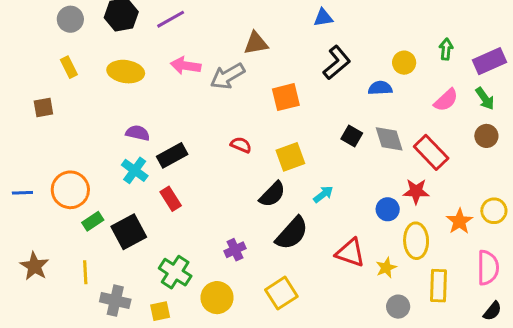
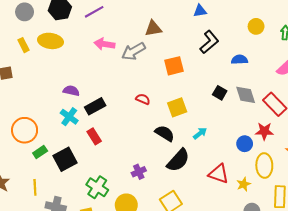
yellow circle: (404, 63) -> (256, 26), moved
yellow ellipse: (126, 72) -> (50, 41), moved
black semicircle: (272, 194) -> (165, 133), turned -102

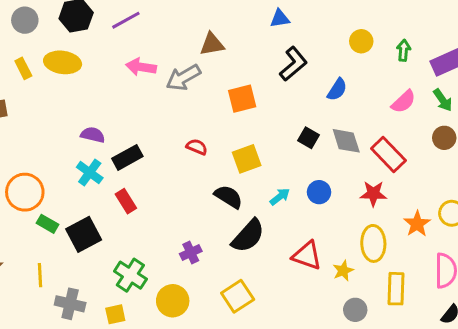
blue semicircle: (239, 60) -> (337, 90), turned 126
blue circle: (245, 144) -> (319, 192), moved
green rectangle: (40, 152) -> (47, 224), turned 64

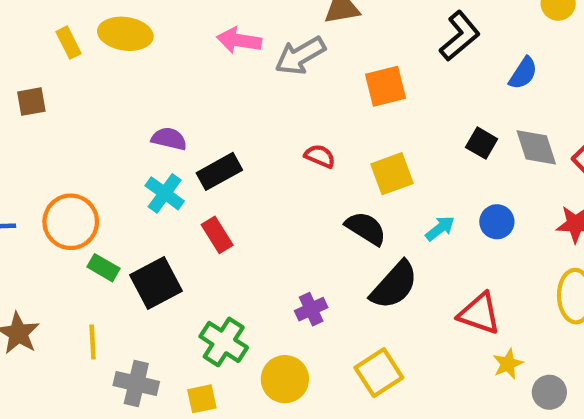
yellow star: (343, 271) -> (508, 364), moved

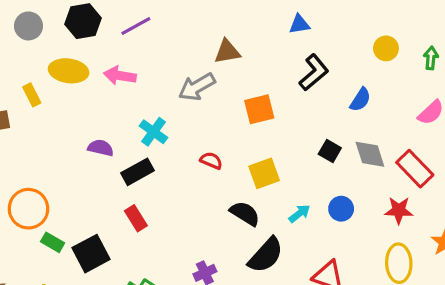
pink arrow: (239, 40) -> (120, 76), moved
yellow rectangle: (69, 43) -> (32, 95), moved
cyan cross: (165, 193) -> (154, 132), moved

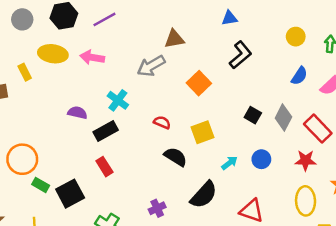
blue semicircle: (360, 100) -> (299, 76), moved
orange square: (259, 109) -> (199, 83), turned -30
gray diamond: (370, 154) -> (283, 118), turned 45
black semicircle: (245, 213) -> (176, 157), moved

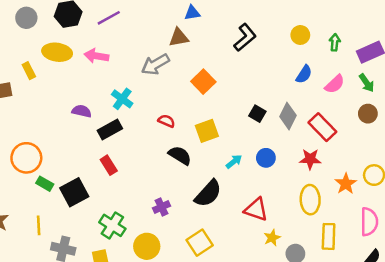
blue triangle: (229, 18) -> (192, 13), moved
black L-shape: (241, 55) -> (245, 37), moved

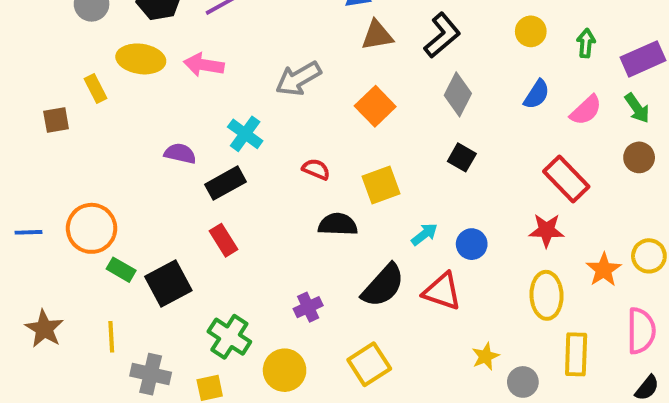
brown triangle: (179, 37) -> (377, 35), moved
gray diamond: (288, 116) -> (458, 94), moved
black semicircle: (180, 155) -> (338, 224), turned -30
blue circle: (266, 158) -> (472, 244), moved
red triangle: (256, 209) -> (442, 291), moved

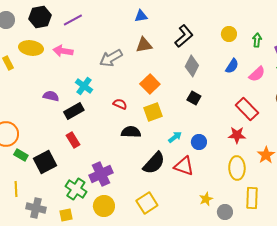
brown triangle: (377, 35) -> (144, 45), moved
orange square: (375, 106) -> (150, 84), moved
purple cross: (308, 307) -> (101, 174), moved, size x1.6

